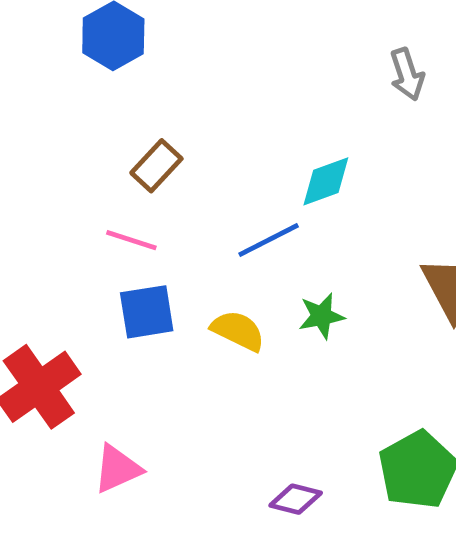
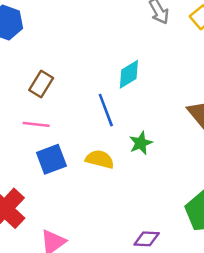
blue line: (269, 240) -> (106, 110), turned -72

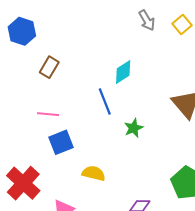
brown rectangle: (41, 84) -> (49, 67), moved
yellow semicircle: (100, 159) -> (94, 173), moved

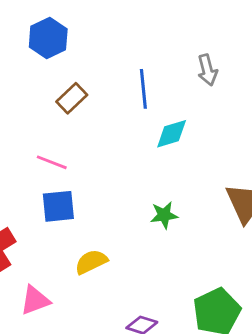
gray arrow: (147, 20) -> (207, 70), moved
blue line: (105, 101) -> (143, 89), moved
yellow semicircle: (94, 173) -> (91, 262), turned -55

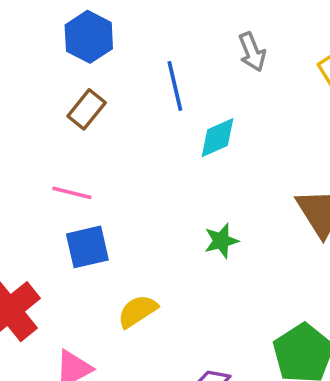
blue hexagon: (48, 38) -> (89, 37), moved

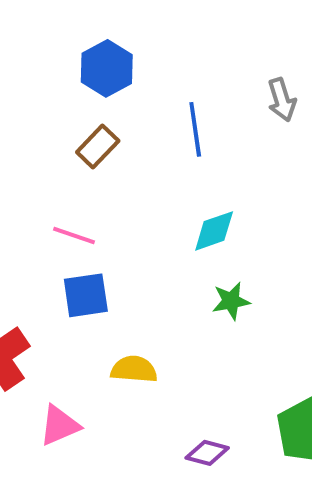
cyan diamond: (217, 138) -> (214, 231), moved
yellow semicircle: (138, 311) -> (134, 369), turned 33

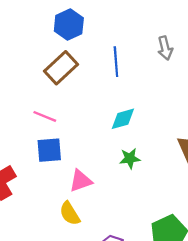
brown rectangle: (98, 146) -> (61, 68), size x1.4
yellow semicircle: (134, 369) -> (70, 213), moved, turned -130
pink triangle: (59, 425) -> (81, 181), moved

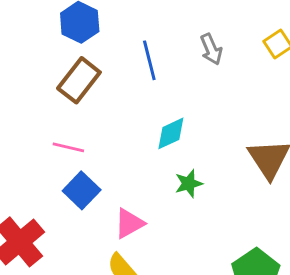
gray arrow: (165, 48) -> (211, 49), moved
blue square: (49, 150) -> (82, 190), turned -32

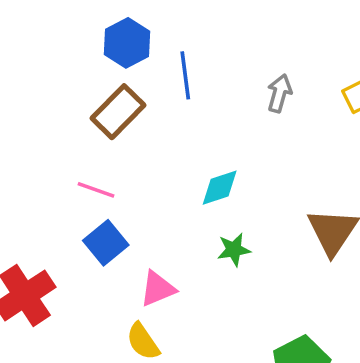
gray arrow: (211, 49) -> (279, 93), turned -148
blue line: (149, 60) -> (185, 75), moved

